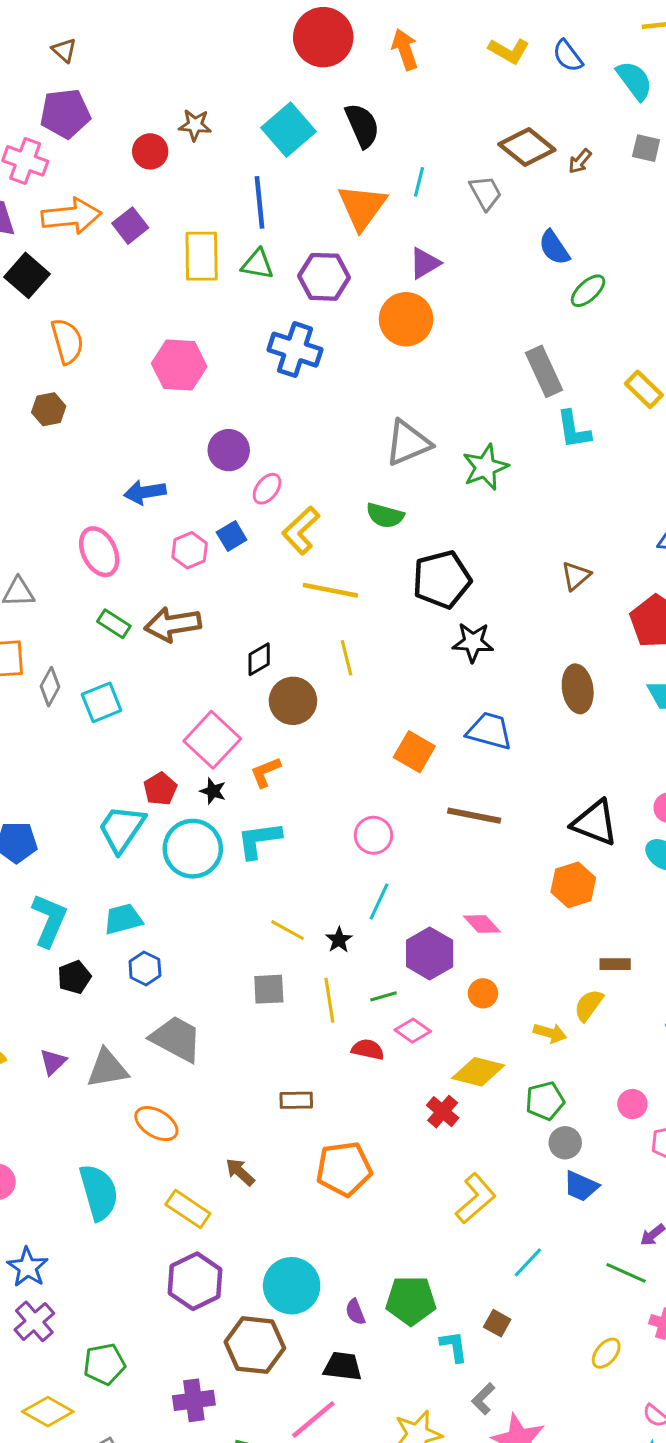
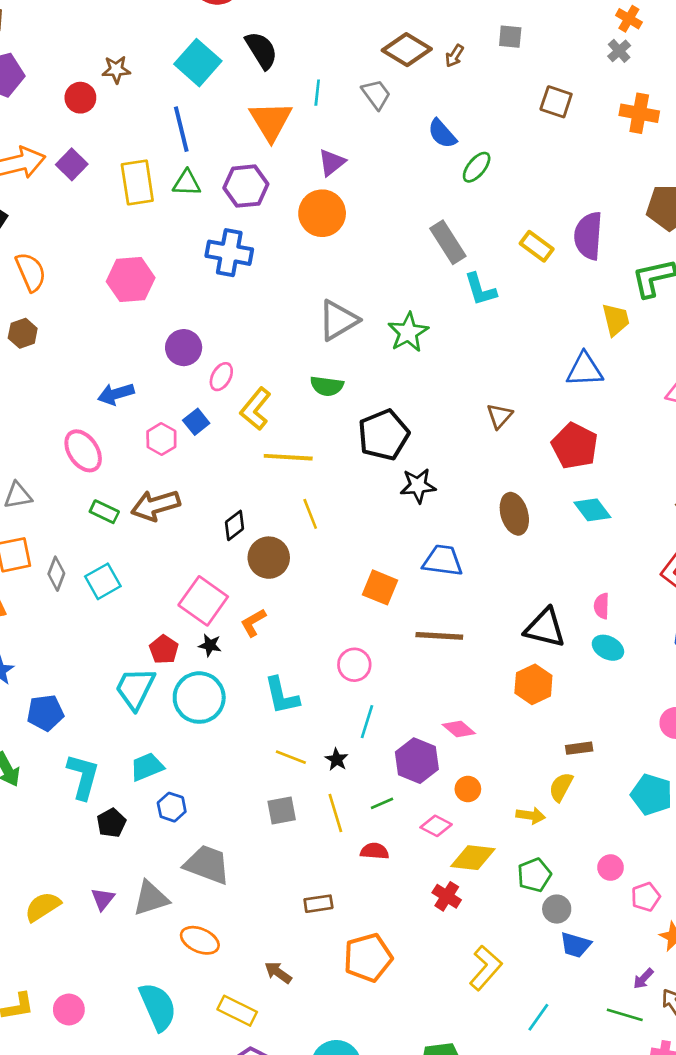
cyan L-shape: (259, 840) -> (282, 696), moved, turned -87
pink diamond: (413, 1031) -> (436, 826), moved

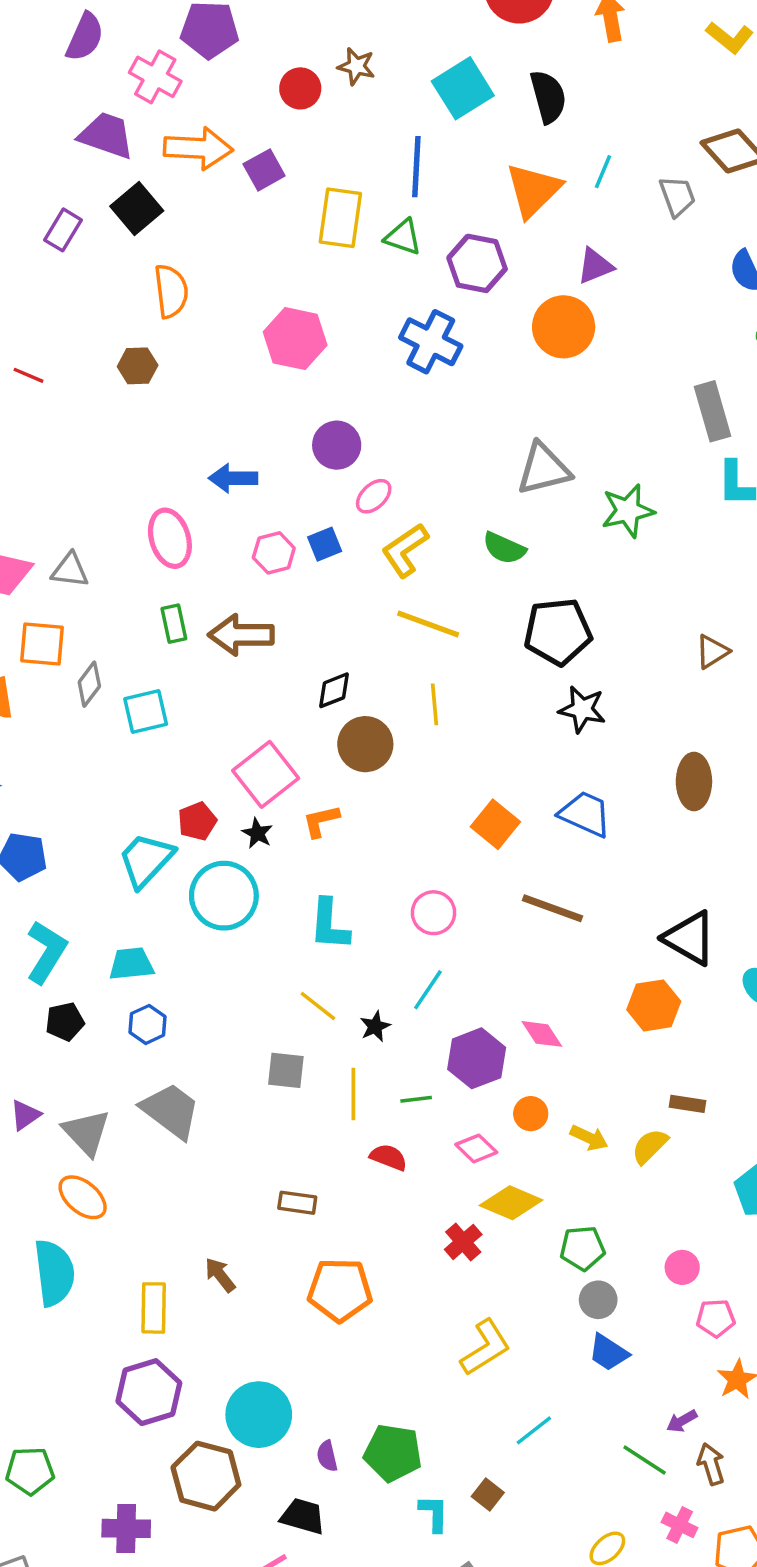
green rectangle: (104, 512) -> (174, 624), turned 36
yellow arrow: (531, 816) -> (589, 1138), moved
gray triangle: (151, 898) -> (86, 1132), turned 48
orange ellipse: (200, 940) -> (83, 1197), moved
yellow rectangle: (237, 1011) -> (154, 1308), turned 48

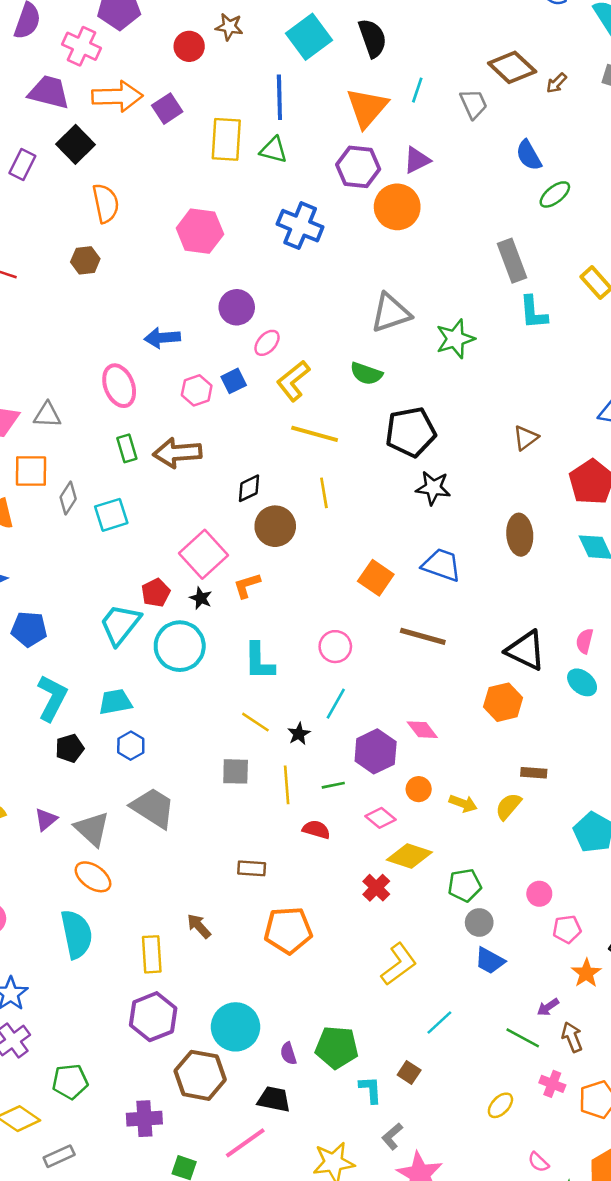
purple hexagon: (477, 263) -> (358, 167), moved

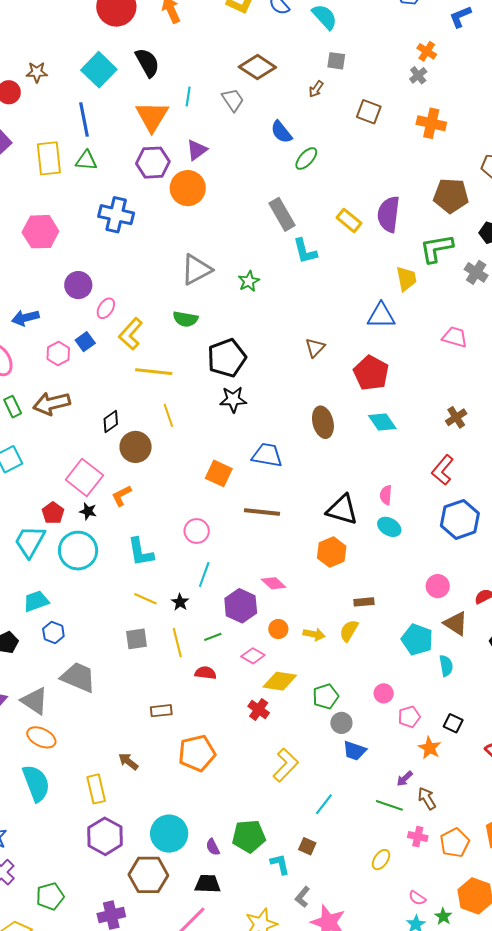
brown arrow: (556, 83) -> (316, 89), moved
green star: (455, 339) -> (249, 281), size x0.7
black star: (433, 488) -> (233, 399), moved

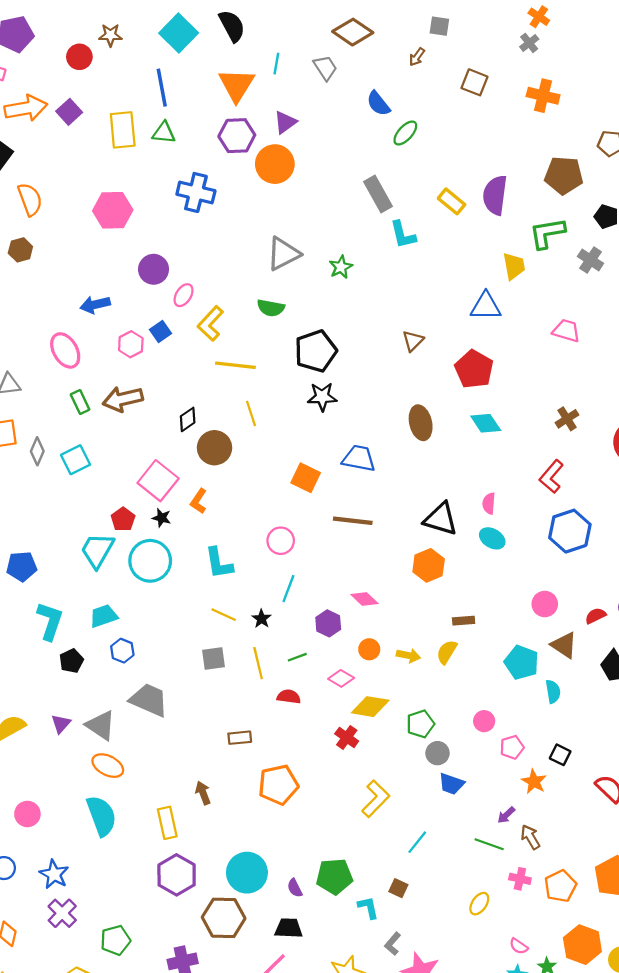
orange L-shape: (122, 496) -> (199, 501), turned -30
purple hexagon: (241, 606) -> (328, 623), size x0.7
brown arrow: (128, 761) -> (203, 793), turned 30

